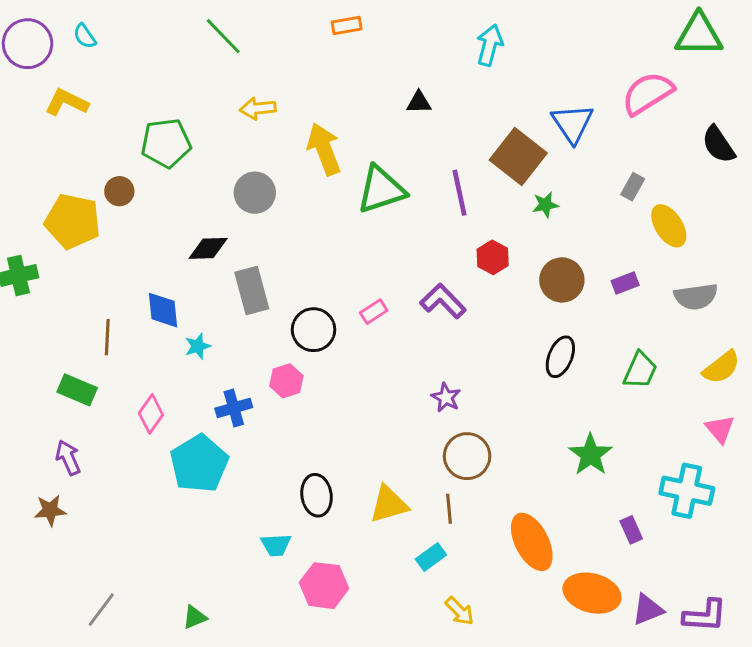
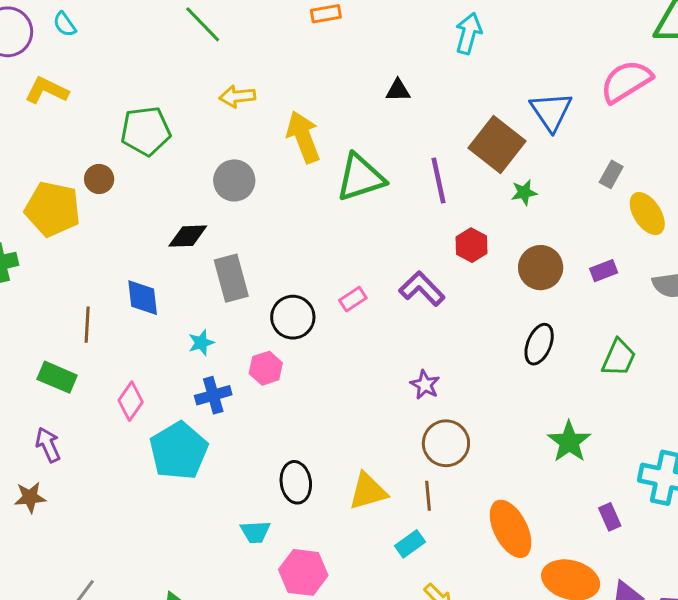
cyan star: (198, 346) -> (201, 343), moved

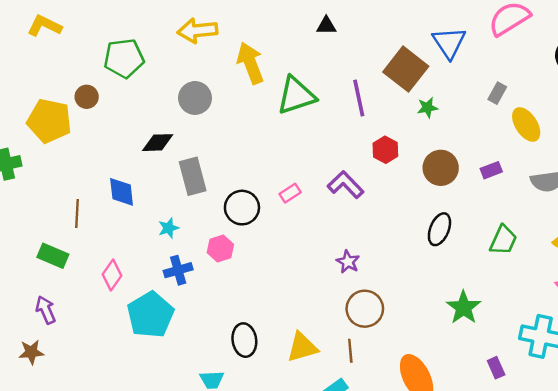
yellow arrow: (237, 96) -> (197, 31), size x1.4

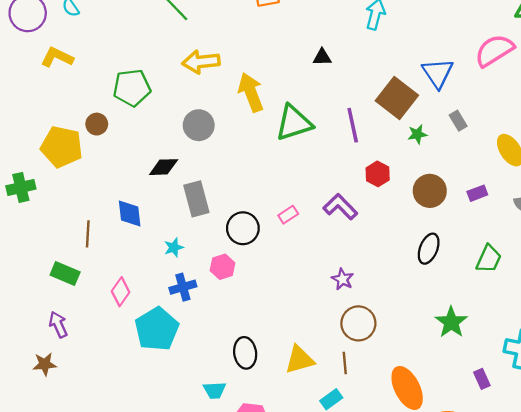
gray rectangle: (497, 93) -> (458, 121), moved, turned -60

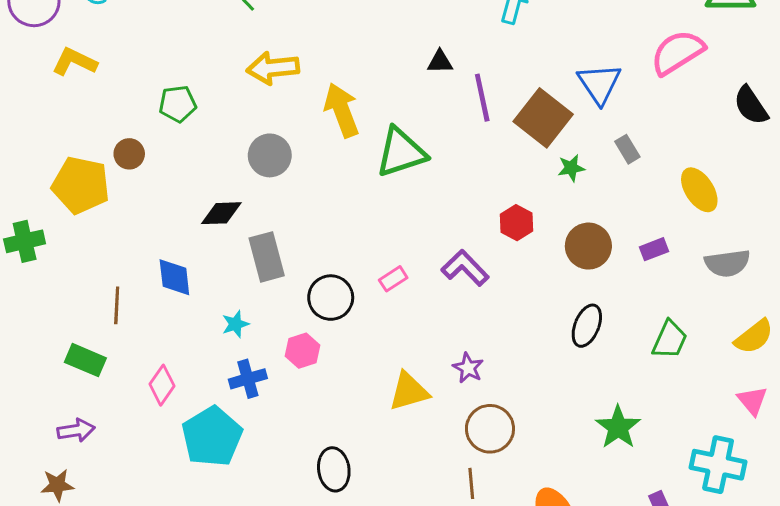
green pentagon: (132, 88) -> (178, 104), size x0.7
purple line: (353, 125) -> (482, 98), moved
purple arrow: (58, 325) -> (76, 430), turned 105
yellow triangle: (299, 360) -> (409, 391), moved

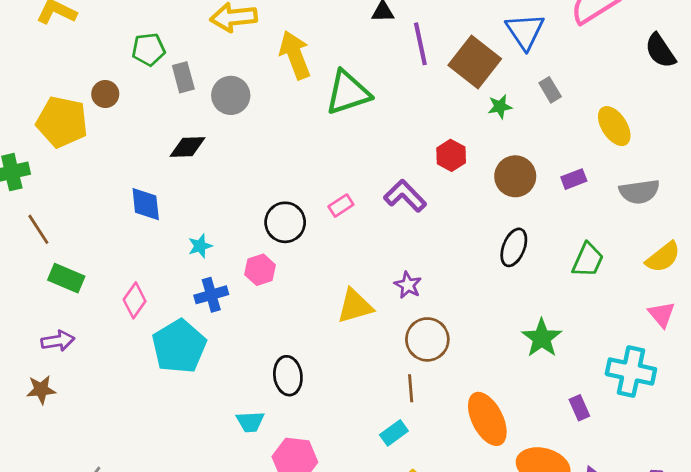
gray rectangle: (267, 257) -> (183, 77), moved, size x0.7
brown line: (117, 305) -> (38, 229), moved, turned -36

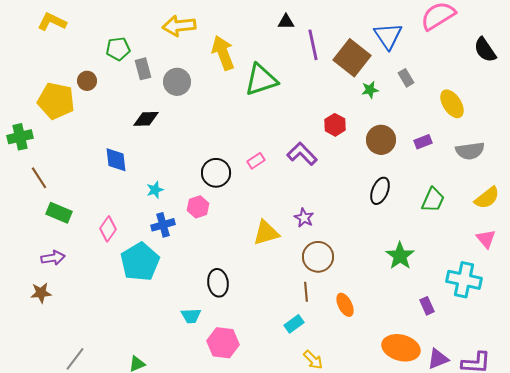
orange ellipse: (487, 419) -> (345, 305), moved, size x0.6

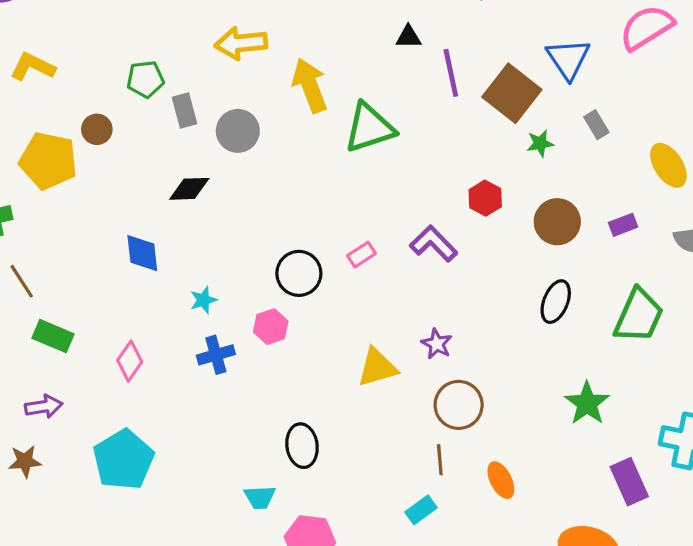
yellow L-shape: (52, 22) -> (33, 67), moved
green trapezoid: (433, 200) -> (639, 316), size x1.4
cyan pentagon: (140, 262) -> (123, 460), moved
purple rectangle: (427, 306) -> (629, 482), size x1.6

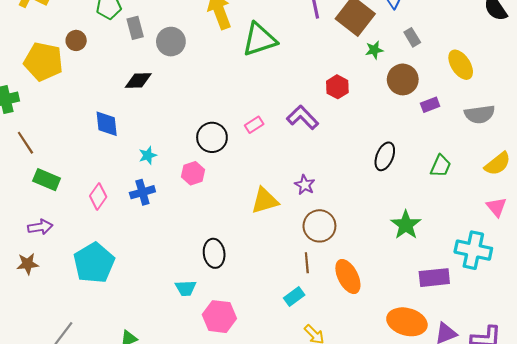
brown circle: (557, 222) -> (403, 79), moved
green trapezoid: (639, 316) -> (441, 166), size x0.6
blue cross: (216, 355) -> (142, 192), moved
orange ellipse: (501, 480) -> (348, 277), size x1.4
purple rectangle: (629, 482) -> (434, 278), turned -72

